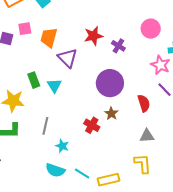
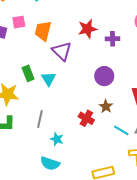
purple cross: (118, 46) -> (113, 39), turned -32
purple circle: (110, 83) -> (104, 76), size x0.7
cyan line: (82, 173) -> (121, 130), moved

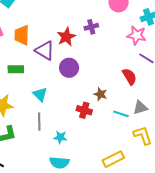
red star: (87, 29) -> (66, 37), moved
green rectangle: (28, 73) -> (16, 69), moved, turned -56
purple circle: (104, 76) -> (69, 68), moved
cyan triangle: (49, 79) -> (40, 94), moved

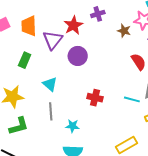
purple triangle: (45, 51) -> (53, 40), turned 40
green rectangle: (16, 69) -> (25, 60), turned -63
brown star: (100, 94) -> (124, 31), moved

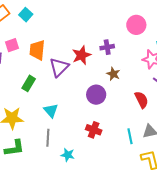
brown star: (124, 31) -> (113, 74), moved
purple circle: (78, 56) -> (96, 95), moved
cyan line: (132, 99) -> (130, 136), turned 56

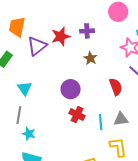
purple circle: (96, 95) -> (71, 89), moved
red cross: (94, 130) -> (77, 115), moved
cyan star: (68, 155) -> (29, 134), moved

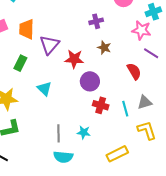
red star: (61, 36) -> (74, 59), moved, turned 30
gray line: (19, 115) -> (59, 133), moved
cyan star: (29, 134) -> (84, 132), moved

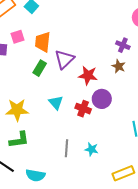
purple cross: (96, 21) -> (123, 45), moved, turned 32
green rectangle: (20, 63) -> (40, 68), moved
red cross: (101, 105) -> (83, 109), moved
cyan semicircle: (63, 157) -> (35, 175), moved

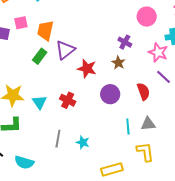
purple circle: (102, 99) -> (110, 94), moved
cyan triangle: (56, 103) -> (39, 102), moved
red cross: (83, 109) -> (68, 100), moved

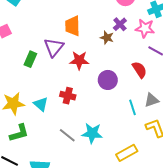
orange trapezoid: (45, 31) -> (73, 26), moved
purple cross: (125, 42) -> (120, 24), moved, turned 32
brown star: (118, 63) -> (107, 38), moved
gray line: (58, 139) -> (67, 135), turned -48
cyan star: (83, 142) -> (92, 133), size x1.5

